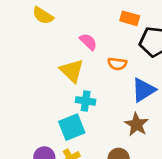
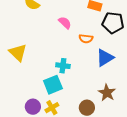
yellow triangle: (72, 71) -> (18, 53), moved
brown star: (137, 124) -> (107, 93), moved

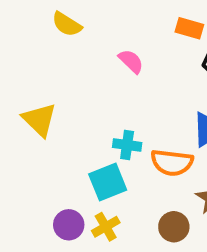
orange semicircle: (86, 39) -> (172, 162), moved, size x1.5

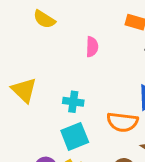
pink semicircle: (131, 61) -> (92, 47), turned 48
cyan cross: (127, 145) -> (73, 102), moved

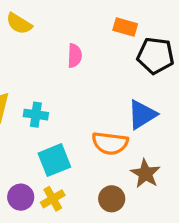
cyan cross: (73, 102) -> (36, 115), moved

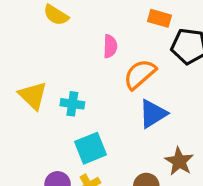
blue triangle: (142, 115) -> (153, 114), moved
orange semicircle: (110, 143) -> (140, 74), moved, turned 132

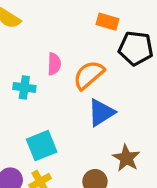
pink semicircle: (110, 46) -> (54, 64), moved
cyan cross: (72, 104) -> (24, 87), moved

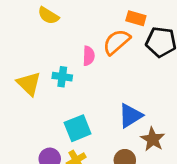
orange semicircle: (89, 75) -> (116, 42), moved
blue triangle: (101, 113) -> (130, 116), moved

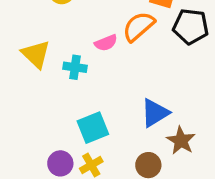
pink semicircle: (89, 56) -> (106, 43), turned 66
yellow triangle: (29, 84) -> (36, 54), moved

